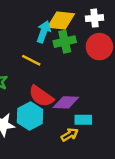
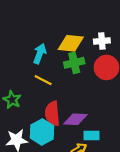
cyan arrow: (44, 32) -> (40, 54), moved
red semicircle: (41, 96) -> (52, 114), turned 50

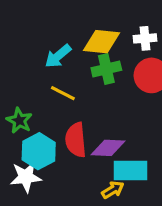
cyan arrow: (40, 54) -> (58, 56), turned -150
cyan hexagon: (42, 132) -> (39, 151), moved
cyan rectangle: (92, 135) -> (130, 170), size x1.5

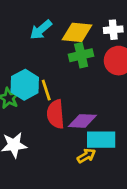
cyan arrow: (58, 56) -> (41, 30), moved
yellow line: (63, 93) -> (46, 90), moved, turned 45
cyan hexagon: (39, 151) -> (25, 85), moved

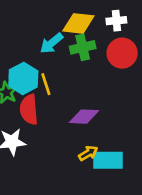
cyan arrow: (41, 30) -> (52, 43), moved
red semicircle: (56, 114) -> (29, 109), moved
cyan rectangle: (101, 140) -> (108, 160), moved

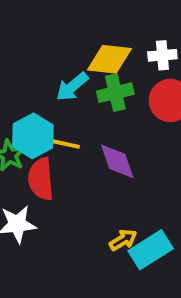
yellow line: (46, 84) -> (64, 144), turned -60
purple diamond: (84, 117) -> (117, 161), moved, turned 68
cyan rectangle: (108, 160) -> (151, 250), turned -32

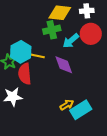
cyan arrow: (72, 87) -> (71, 41), moved
green cross: (115, 93) -> (52, 30), moved

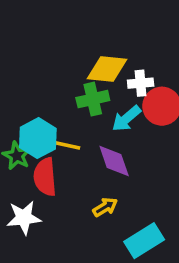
white cross: (87, 11) -> (141, 83), moved
yellow arrow: (67, 105) -> (105, 207), moved

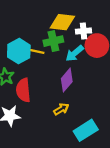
cyan hexagon: (38, 138) -> (19, 51), moved
yellow line: (66, 145) -> (36, 51), moved
purple diamond: (114, 161) -> (67, 80), turned 60

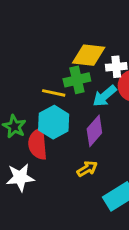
cyan hexagon: (19, 51) -> (54, 122), moved

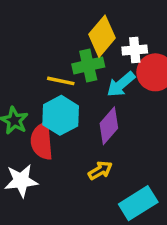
yellow diamond: (89, 55) -> (102, 36), turned -56

